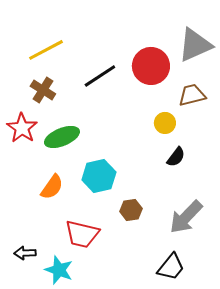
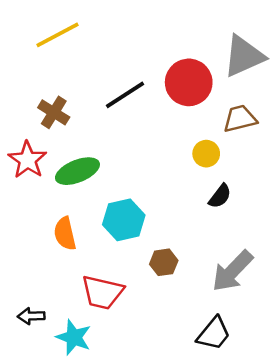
yellow line: (46, 50) -> (57, 35), moved
orange semicircle: (52, 187) -> (65, 234), turned 132

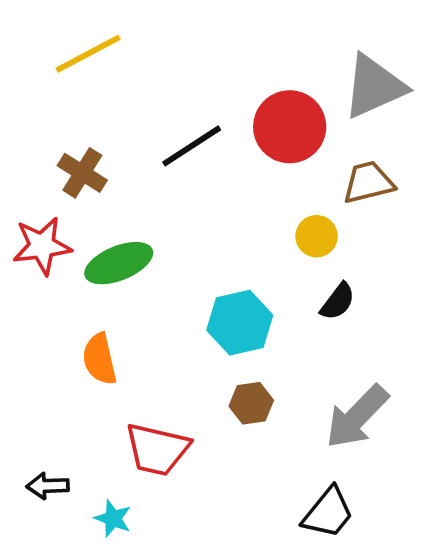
red star: (27, 160) -> (42, 246), turned 30
cyan hexagon: (124, 220) -> (240, 323), moved
cyan star: (74, 337) -> (113, 518), size x0.7

